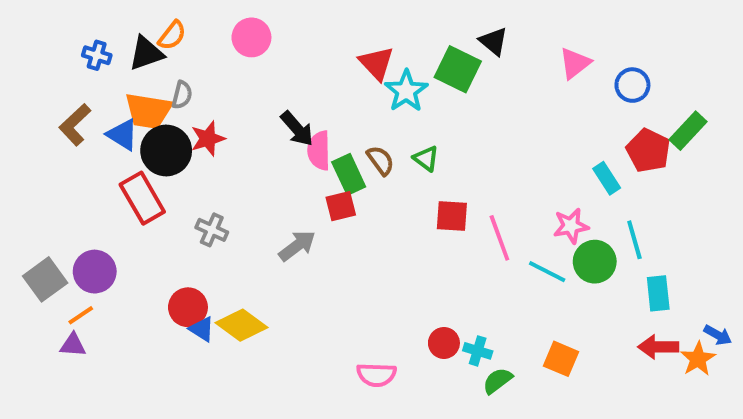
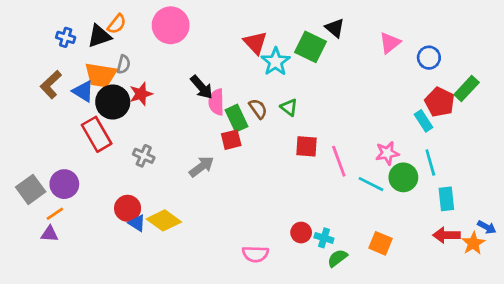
pink circle: (251, 37) -> (171, 25), size x1.4
cyan rectangle: (607, 178) -> (424, 121), moved

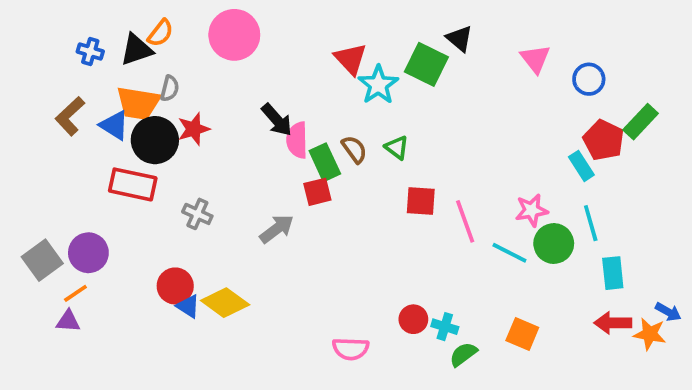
pink triangle: (390, 43) -> (535, 59), turned -30
red rectangle: (97, 134) -> (133, 184), turned -48
orange star: (473, 243) -> (650, 334), turned -30

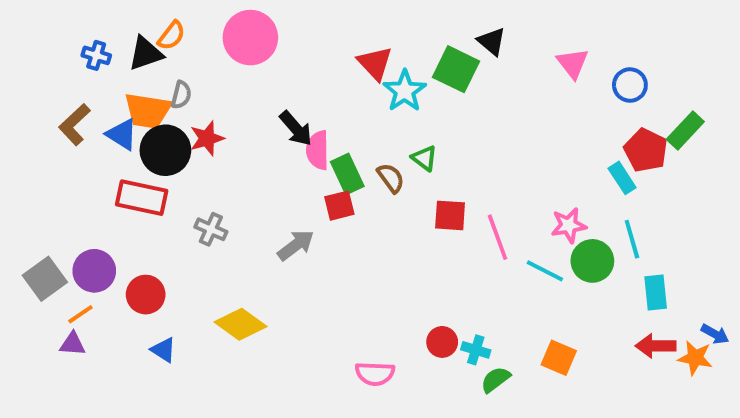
brown semicircle: (354, 149) -> (391, 178), moved
red circle: (175, 286) -> (146, 295), moved
blue triangle: (188, 306) -> (163, 350), moved

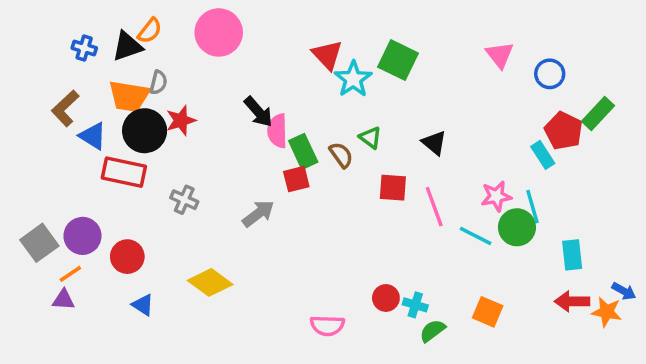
black triangle: (492, 42) -> (434, 143), moved
blue triangle: (122, 134) -> (93, 136), moved
cyan line: (632, 239) -> (532, 207), moved

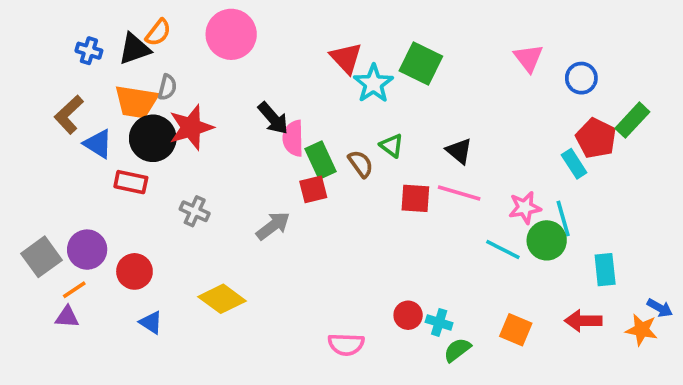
red star: (181, 120) -> (191, 127), size x1.4
red rectangle: (124, 172) -> (131, 182), size x0.7
pink line: (434, 207) -> (459, 193), moved, turned -54
red arrow: (572, 301) -> (583, 321), moved

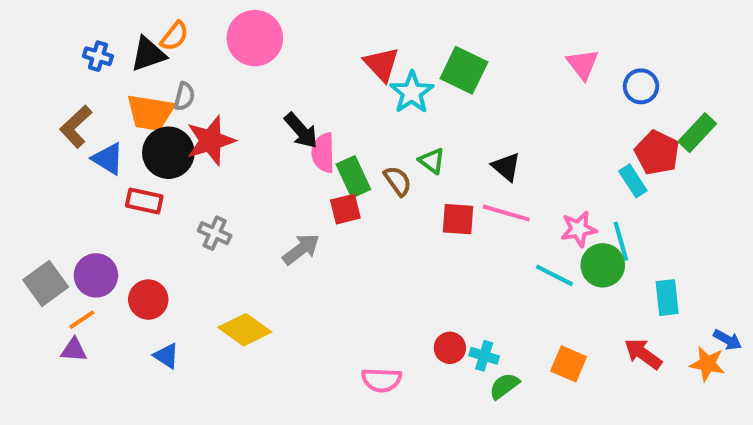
red arrow: (583, 321) -> (643, 354), turned 36

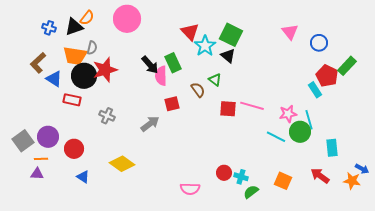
black triangle: (506, 167) -> (228, 56), moved
green rectangle: (353, 177) -> (173, 63), moved
orange line: (82, 320) -> (41, 159), turned 32

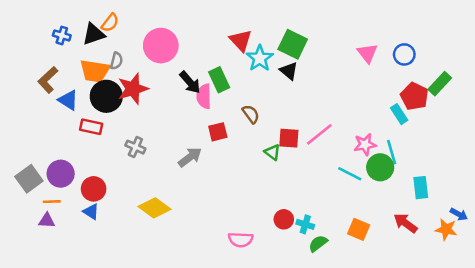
pink circle: (127, 19) -> (161, 46), moved
pink triangle: (290, 32) -> (367, 53), moved
green triangle: (215, 80) -> (272, 152), moved
pink line: (252, 106) -> (319, 134), turned -55
blue triangle: (83, 177) -> (91, 212), moved

